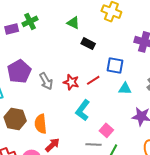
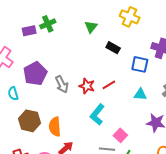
green triangle: (73, 23) -> (91, 27), turned 40
black rectangle: (88, 44) -> (113, 48), moved
blue square: (115, 65) -> (140, 64), moved

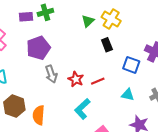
yellow cross: (130, 17) -> (111, 19), moved
black rectangle: (113, 48) -> (107, 45), turned 32
purple pentagon: (35, 74) -> (38, 48), moved

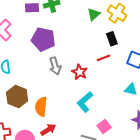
purple pentagon: (38, 48) -> (43, 39), turned 30
red line: (98, 81) -> (103, 58), moved

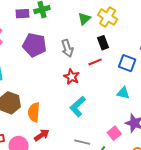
gray arrow: (55, 66) -> (67, 48), moved
pink square: (104, 126) -> (114, 133), moved

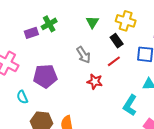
yellow cross: (108, 17) -> (126, 21), moved
purple pentagon: (34, 45) -> (45, 76), moved
cyan L-shape: (78, 107) -> (130, 105), moved

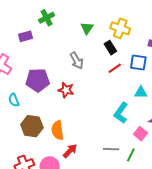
green cross: (49, 24) -> (47, 18), moved
red line: (114, 61) -> (115, 68), moved
red star: (95, 82) -> (66, 90), moved

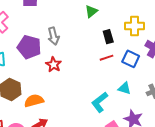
yellow cross: (120, 28) -> (134, 26), moved, turned -36
gray arrow: (77, 61) -> (53, 36), moved
orange semicircle: (58, 130) -> (34, 101), turned 66

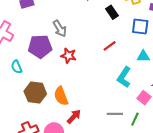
red line: (107, 58) -> (110, 46), moved
orange semicircle: (34, 101) -> (61, 96), turned -78

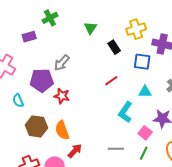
gray arrow: (60, 29) -> (62, 63), turned 72
red star: (69, 56) -> (62, 96), moved
green line: (135, 119) -> (144, 153), moved

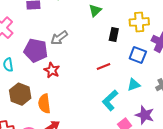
black rectangle: (114, 47) -> (114, 34), turned 32
cyan triangle: (145, 92) -> (134, 85), turned -32

